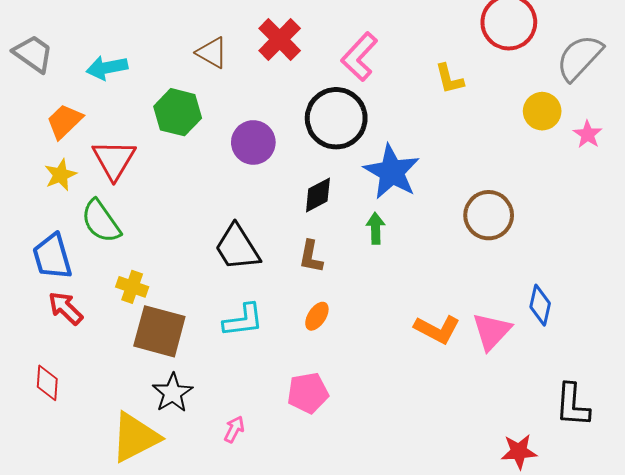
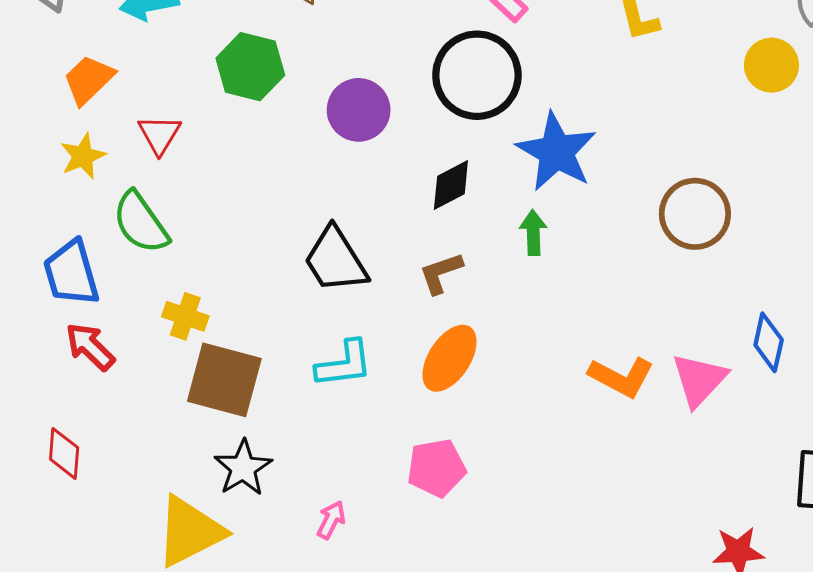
red triangle: (114, 160) -> (159, 134), size x0.7
brown L-shape: (311, 257) -> (441, 273), turned 60
orange ellipse: (317, 316) -> (450, 358), size x1.6

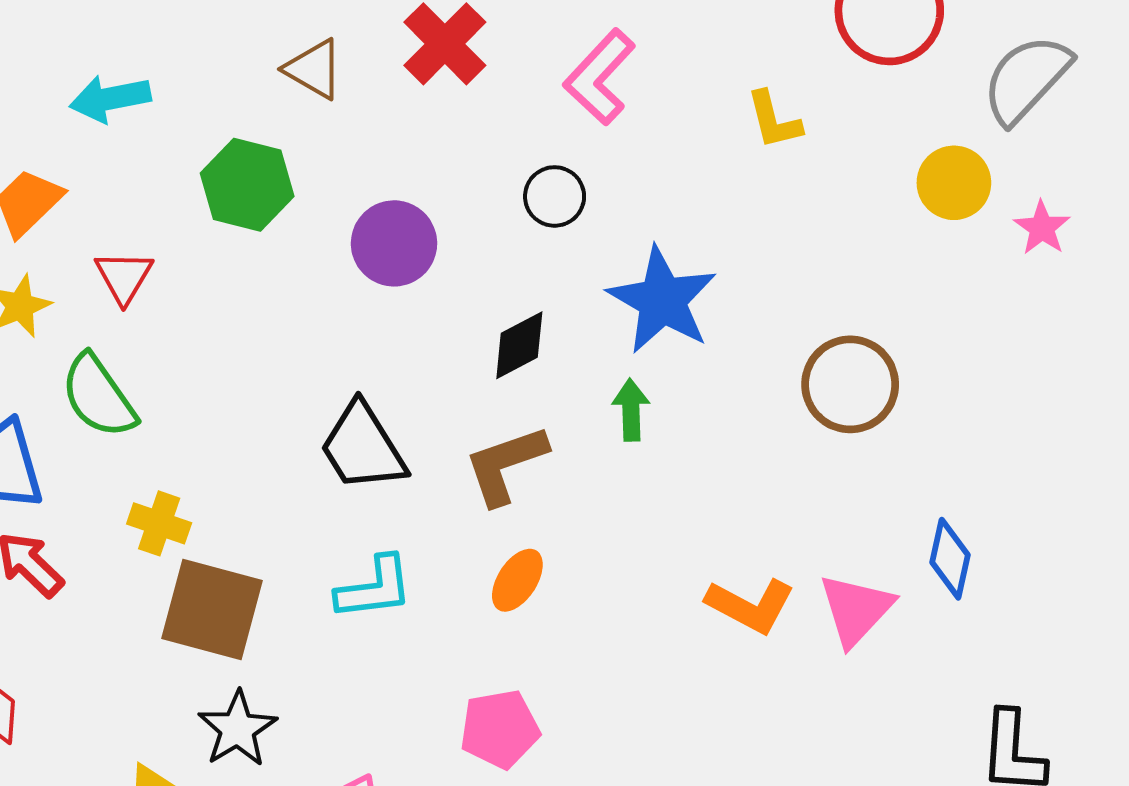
black circle: (477, 75) -> (555, 196), size x0.5
brown L-shape: (441, 273) -> (506, 465), size x1.4
orange ellipse: (450, 358) -> (517, 580), size x0.7

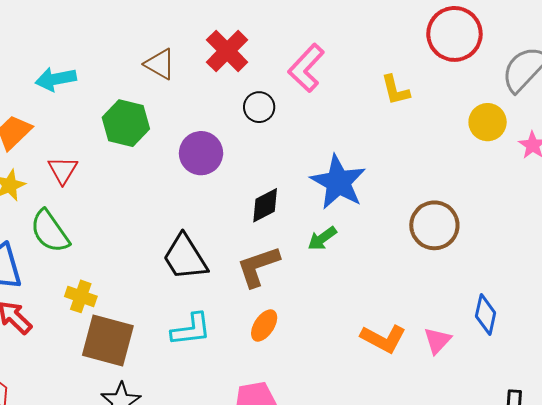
black circle: (555, 196) -> (259, 107), moved
green arrow: (631, 410) -> (322, 238), turned -124
pink triangle: (856, 610) -> (437, 341), size x0.7

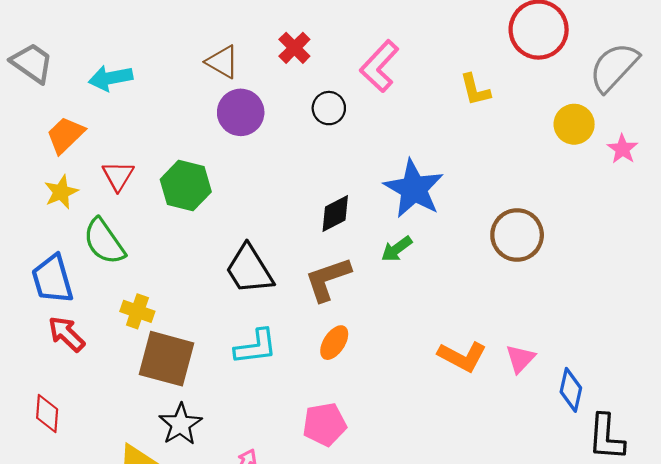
red cross: (227, 51) -> (294, 48), size x0.7
green hexagon: (126, 123) -> (186, 186), moved
purple circle: (201, 153) -> (241, 112), moved
blue diamond: (486, 314) -> (571, 390), moved

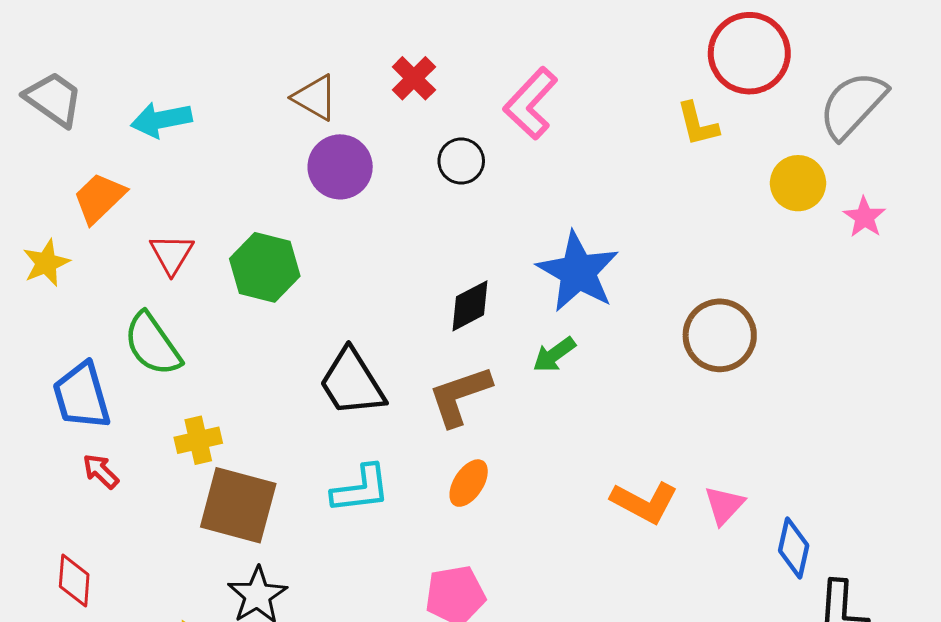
yellow L-shape: (475, 90) -> (698, 124), moved
yellow star: (61, 192) -> (46, 263), moved
yellow cross: (137, 311) -> (198, 440), turned -32
red arrow: (66, 334) -> (101, 471), size x0.7

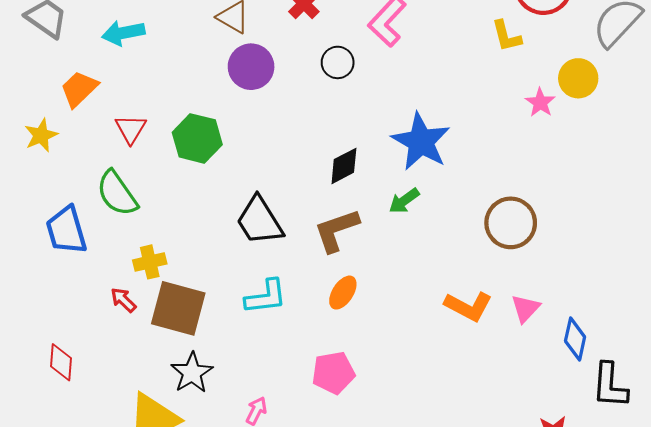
pink star: (864, 217) -> (540, 103), moved
brown circle: (720, 335) -> (511, 223), moved
red arrow: (101, 471) -> (123, 300), moved

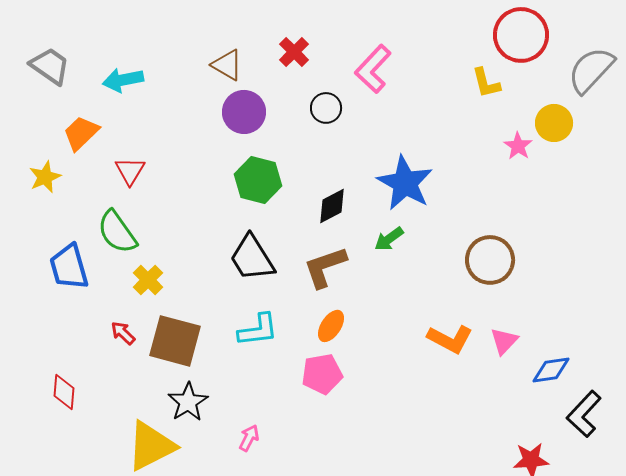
green hexagon: (197, 138) -> (258, 180), moved
yellow cross: (150, 262) -> (148, 280), moved, turned -32
blue diamond: (575, 339) -> (551, 370), turned 69
pink pentagon: (333, 373) -> (322, 374), moved
black L-shape: (610, 385) -> (584, 414), turned 39

